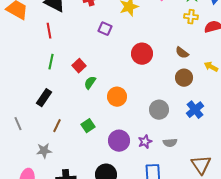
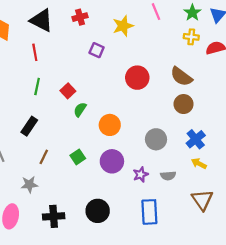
brown semicircle: (182, 53) -> (181, 77), size x1.5
yellow arrow: (211, 67) -> (199, 164), moved
purple circle: (119, 141) -> (112, 161), moved

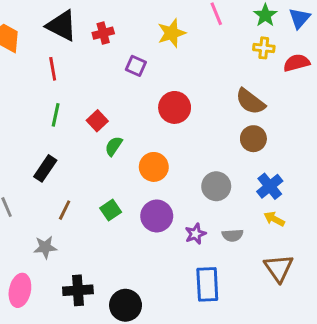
red cross: (80, 17) -> (103, 33), moved
red circle: (137, 78) -> (175, 107), moved
black circle: (98, 211) -> (126, 305), moved

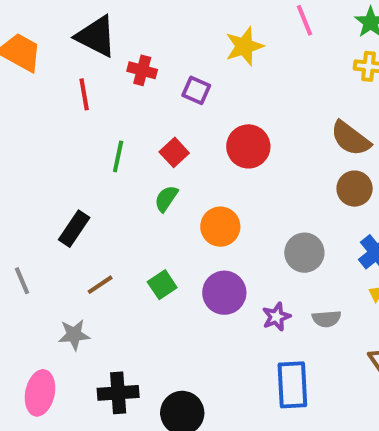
red cross: (103, 33) -> (142, 70), moved, turned 30
green line: (56, 115) -> (118, 156), moved
red square: (97, 121) -> (174, 152), moved
brown line: (65, 210) -> (100, 285), turned 30

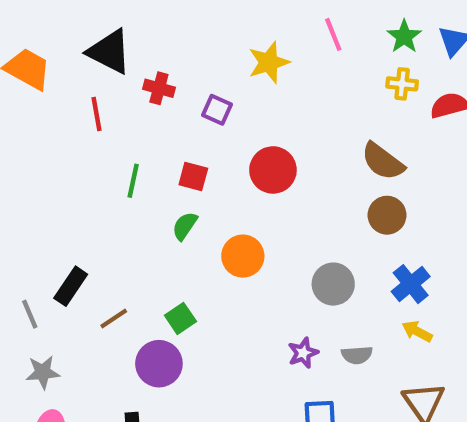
red square: (174, 152) -> (193, 176), turned -32
black rectangle: (74, 229) -> (71, 286), moved
purple circle: (224, 293) -> (159, 364), moved
gray star: (74, 335) -> (43, 372), moved

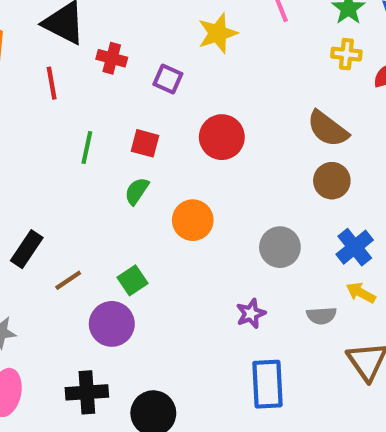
gray semicircle: (357, 355) -> (321, 316), moved

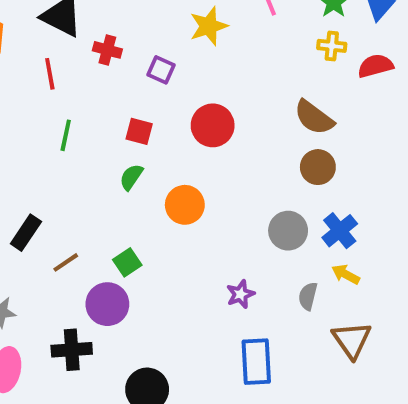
green line: (87, 147) -> (66, 135), moved
gray circle: (280, 247) -> (288, 231), moved
gray semicircle: (321, 316) -> (308, 296), turned 108
black cross: (87, 392) -> (72, 350), moved

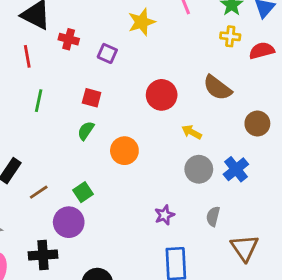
red circle: (213, 125) -> (162, 95), moved
brown circle: (318, 167) -> (257, 124), moved
yellow arrow: (346, 274) -> (192, 132), moved

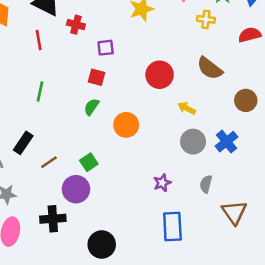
yellow cross: (230, 36) -> (206, 19), moved
purple square: (107, 53) -> (106, 48), moved, turned -30
green line: (39, 101) -> (40, 91), moved

